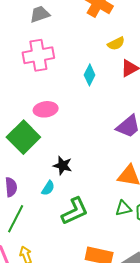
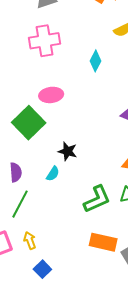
green L-shape: (75, 211) -> (97, 199), moved

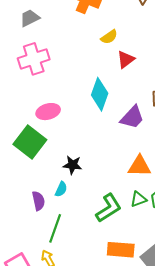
cyan diamond: (95, 61) -> (100, 94), moved, size x1.5
purple semicircle: (16, 172) -> (38, 201), moved
green line: (20, 204) -> (55, 228), moved

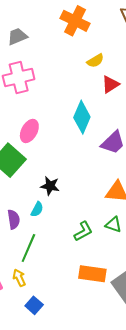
pink ellipse: (48, 112) -> (29, 131), turned -50
green triangle: (138, 199) -> (114, 225), turned 36
green L-shape: (109, 208) -> (83, 231), size x0.7

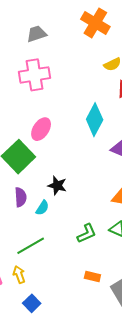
purple semicircle: (14, 219) -> (21, 197), moved
green line: (28, 248) -> (31, 246), turned 32
orange rectangle: (92, 274) -> (92, 276), size x0.6

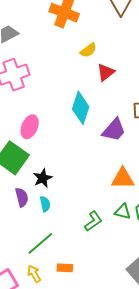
black star: (57, 185) -> (43, 178), moved, turned -30
cyan semicircle: (42, 208) -> (45, 204), turned -35
orange rectangle: (92, 276) -> (65, 268), moved

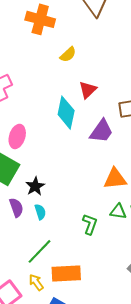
red triangle: (106, 72) -> (88, 90), moved
green L-shape: (93, 221) -> (90, 224), turned -30
orange rectangle: (65, 268) -> (66, 274), size x1.8

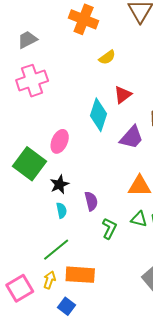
pink ellipse: (17, 136) -> (60, 141), moved
purple semicircle: (16, 208) -> (91, 201), moved
yellow arrow: (36, 282) -> (49, 280), turned 48

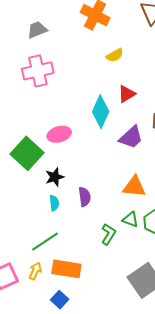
pink ellipse: (60, 141) -> (59, 134), turned 45
green L-shape: (109, 228) -> (108, 234), moved
blue square: (67, 306) -> (60, 300), moved

